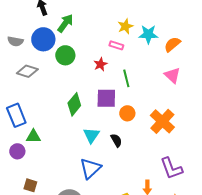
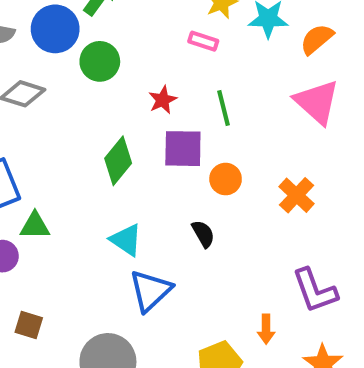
red star: (100, 64) -> (163, 100), moved
pink triangle: (172, 75) -> (317, 102), size x1.4
orange cross: (162, 121) -> (297, 195), size x0.7
cyan triangle: (91, 135) -> (126, 240), moved, turned -30

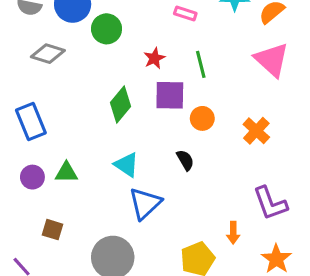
green triangle: (35, 226) -> (66, 172), moved

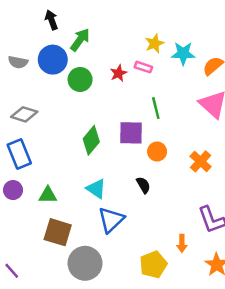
gray diamond: (48, 54) -> (24, 114), moved
red star: (154, 58) -> (119, 73), moved
purple circle: (32, 177) -> (13, 190), moved
brown square: (52, 230) -> (58, 232), moved, size x1.6

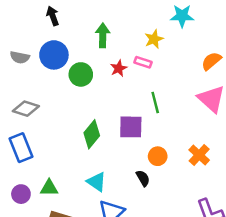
green arrow: (80, 40) -> (103, 35), moved, turned -35
cyan star: (183, 53) -> (182, 16), moved
orange circle: (157, 152) -> (158, 156), moved
purple circle: (13, 190) -> (21, 194), moved

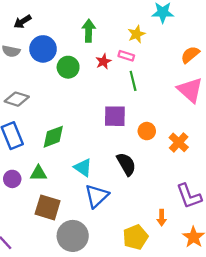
black arrow: (53, 16) -> (22, 22), moved, turned -102
green line: (155, 103) -> (133, 81), moved
green diamond: (92, 134) -> (53, 137), moved, turned 30
orange circle: (158, 156) -> (147, 131), moved
black semicircle: (143, 178) -> (126, 164), size x1.5

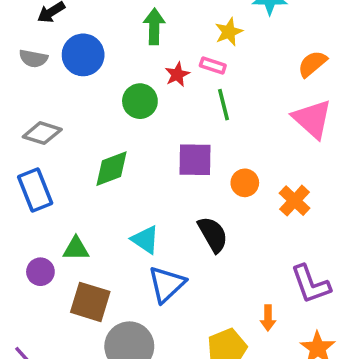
green circle: (68, 67) -> (140, 101), moved
green diamond: (53, 137) -> (112, 169), moved
purple circle: (12, 179) -> (40, 272), moved

